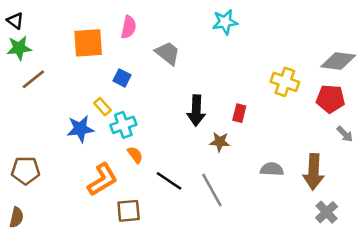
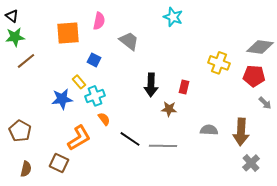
cyan star: (225, 22) -> (173, 17), turned 30
brown pentagon: (26, 170) -> (20, 131), turned 30
gray line: (212, 190) -> (163, 146), turned -60
brown square: (129, 211) -> (59, 163), moved, turned 30
brown semicircle: (16, 217) -> (26, 169), moved

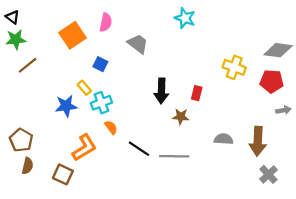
orange square: (68, 33) -> (73, 35), turned -30
gray arrow: (265, 103) -> (283, 110), turned -56
brown semicircle: (26, 169) -> (28, 166), moved

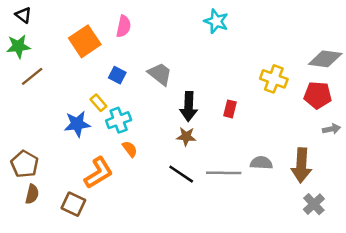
black triangle: (13, 17) -> (23, 15), moved
gray trapezoid: (138, 44) -> (160, 74), moved
brown star: (181, 117) -> (186, 136), moved
black line: (139, 149) -> (181, 174), moved
gray line: (174, 156) -> (224, 173), moved

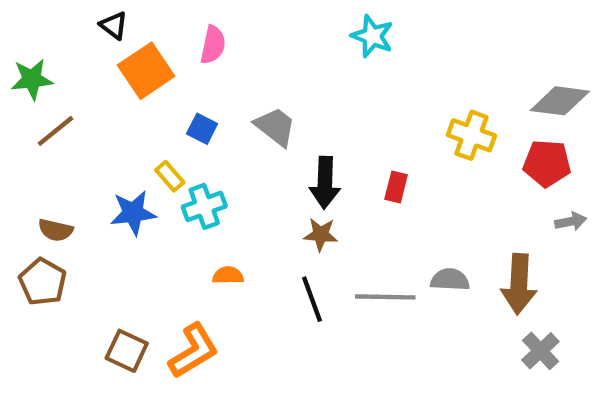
black triangle: (23, 15) -> (114, 25), moved
orange semicircle: (130, 149) -> (228, 275), moved, turned -54
orange L-shape: (98, 173) -> (193, 351), moved
black line: (181, 174) -> (312, 299), turned 36
brown semicircle: (32, 194) -> (56, 230), moved, turned 90

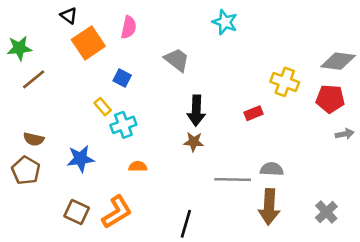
gray trapezoid: (275, 127) -> (177, 60), moved
red rectangle: (396, 187) -> (254, 113), moved, turned 54
blue star: (133, 213) -> (80, 159), moved
brown arrow: (519, 284) -> (269, 207), moved
black line: (312, 299) -> (186, 224), moved, turned 36

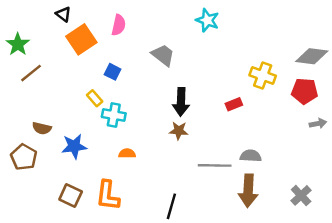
green star: (19, 48) -> (18, 44), turned -30
cyan cross: (123, 125) -> (114, 115), turned 30
brown semicircle: (34, 139) -> (42, 128), moved
orange L-shape: (117, 212) -> (108, 195), turned 128

